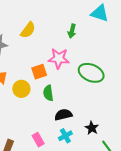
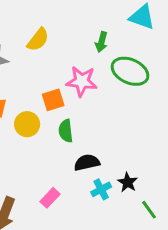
green ellipse: (91, 73) -> (130, 71), moved
cyan cross: (65, 136) -> (101, 189), moved
pink rectangle: (38, 140) -> (50, 198), turned 72

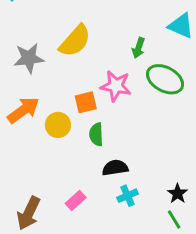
yellow semicircle: (38, 40) -> (75, 41), size x1.4
black star: (128, 182) -> (178, 194), moved

